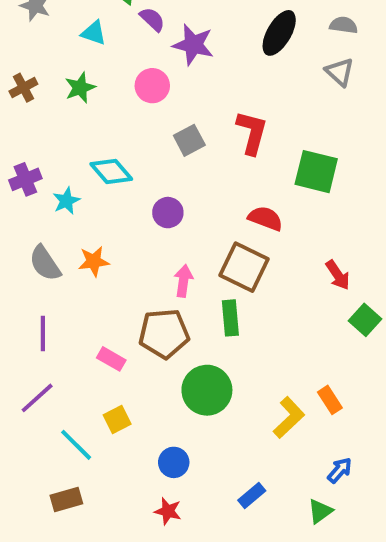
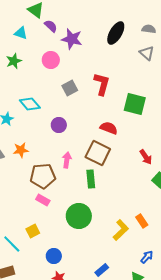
brown pentagon: (164, 334) -> (43, 176), moved
pink rectangle: (111, 359) -> (43, 200), moved
blue circle: (174, 462) -> (54, 256), moved

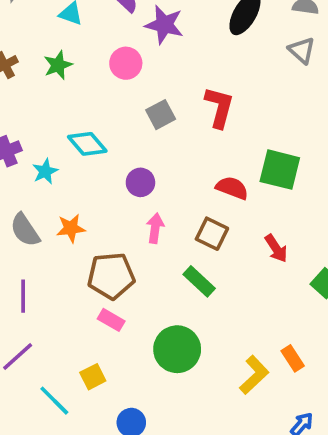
green square: (135, 104) -> (280, 170), moved
brown square: (98, 153) -> (212, 234), size x0.7
red arrow: (146, 157) -> (276, 248), moved
pink arrow: (67, 160) -> (155, 228), moved
green rectangle: (91, 179) -> (199, 281), turned -42

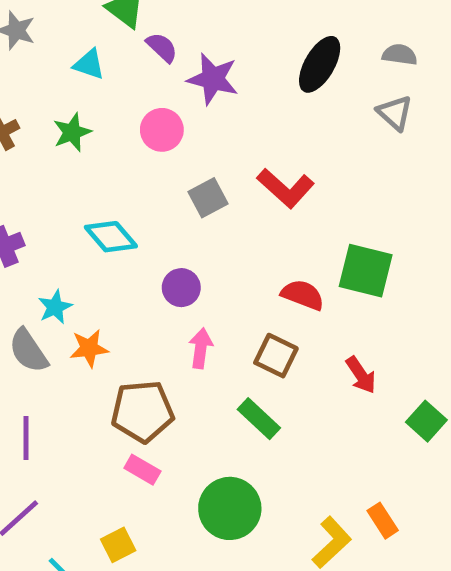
red L-shape: (219, 107) -> (286, 188), turned 117
cyan star: (45, 171) -> (55, 307), moved

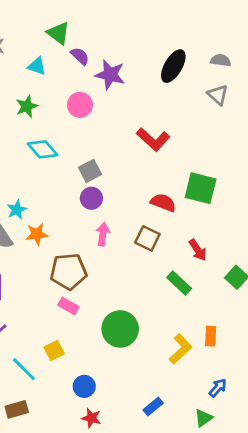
gray square: (208, 198) -> (90, 171), moved
cyan diamond: (111, 237) -> (43, 149), moved
green rectangle: (259, 419) -> (179, 283), moved
orange rectangle: (383, 521) -> (211, 336), turned 36

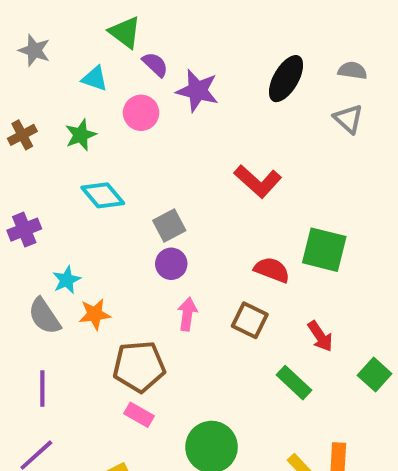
pink circle: (80, 105) -> (141, 113), moved

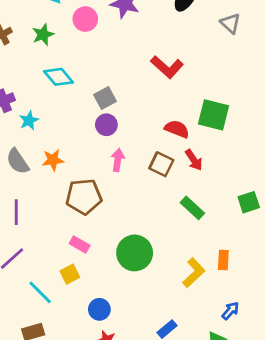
cyan star: (67, 280) -> (29, 121), moved
red arrow: (320, 336) -> (194, 160), moved
green square: (375, 375) -> (249, 202), turned 30
pink rectangle: (139, 415) -> (80, 245), moved

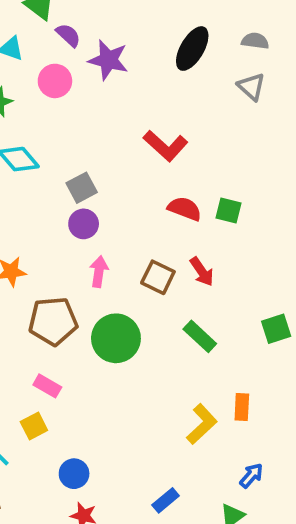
green square: (213, 115) -> (228, 211), size x0.6
red semicircle: (177, 129) -> (185, 209), moved
green circle: (135, 253) -> (116, 338), moved

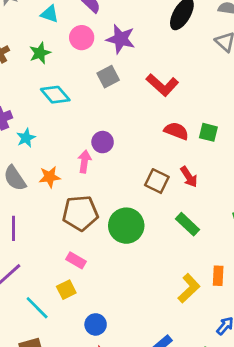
purple star: (108, 60) -> (121, 39), moved
gray square: (82, 188) -> (108, 77), moved
pink arrow: (99, 272) -> (84, 162), moved

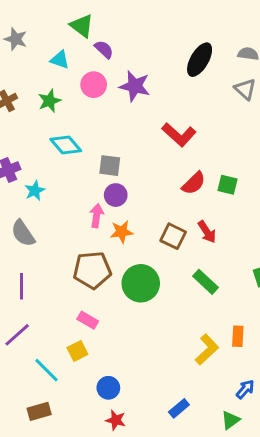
gray square: (108, 77) -> (110, 166), moved, turned 35
red semicircle: (176, 131) -> (194, 183), turned 115
orange star: (50, 177) -> (122, 232), moved

